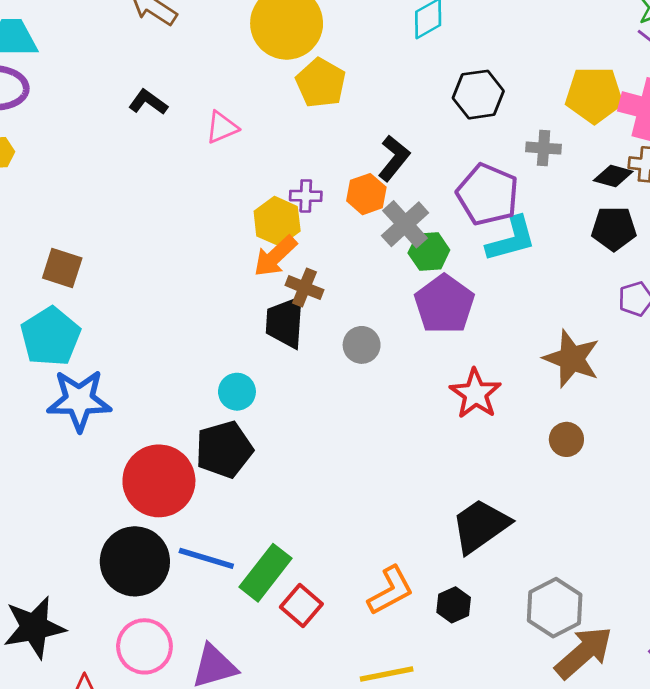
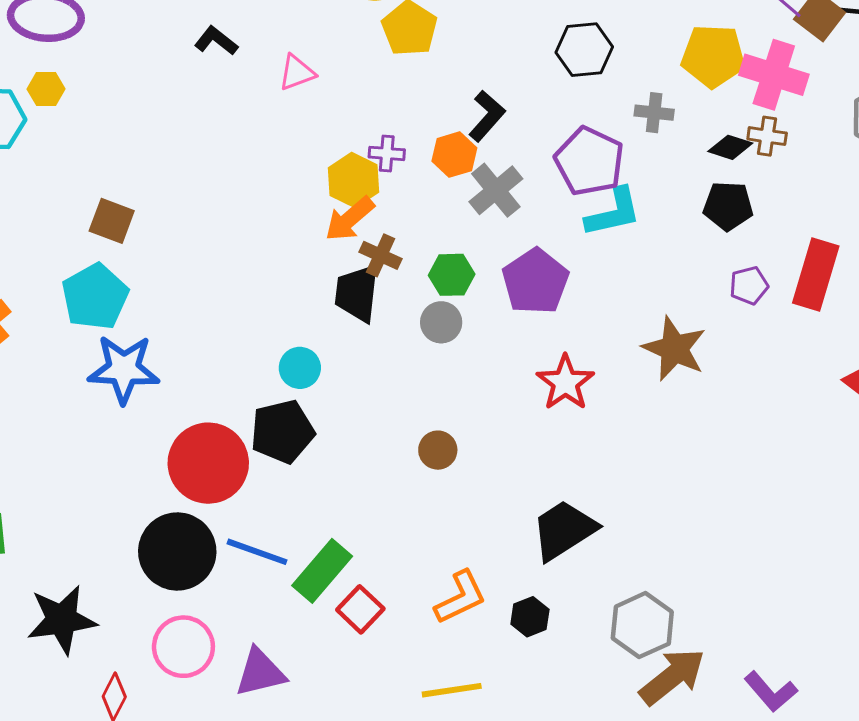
green hexagon: (429, 252) -> (452, 275), moved
brown circle: (566, 439) -> (438, 450), moved

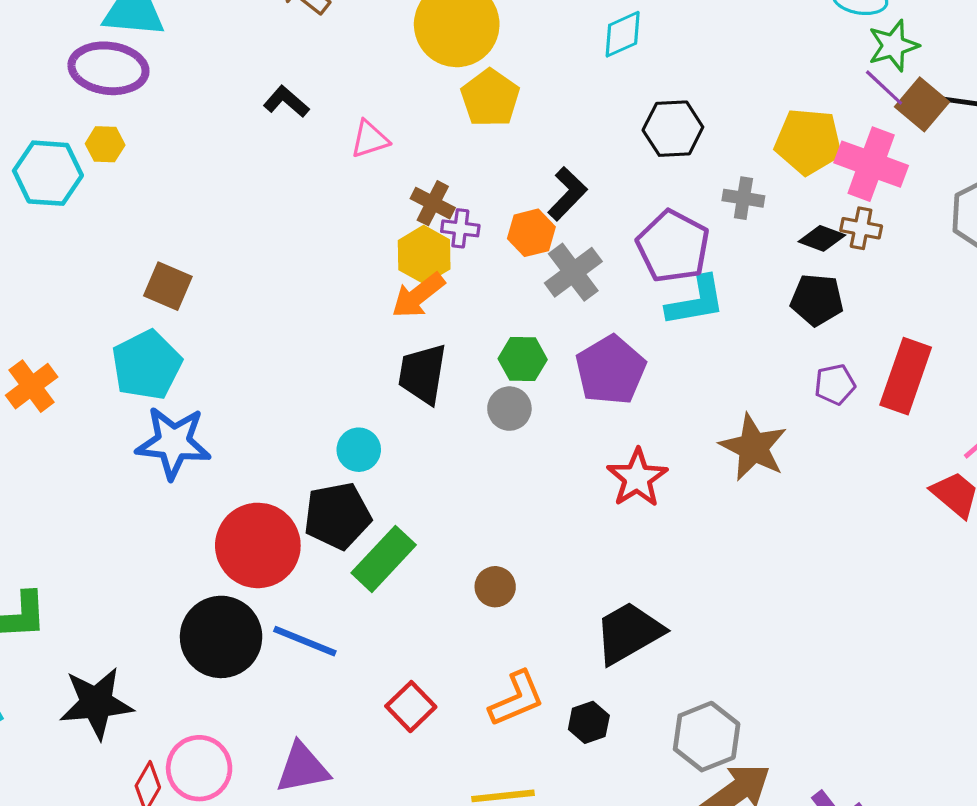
brown cross: (380, 255) -> (433, 203), moved
brown circle: (438, 450) -> (495, 587), moved
green rectangle: (322, 571) -> (384, 559), moved
pink circle: (183, 647) -> (199, 768), moved

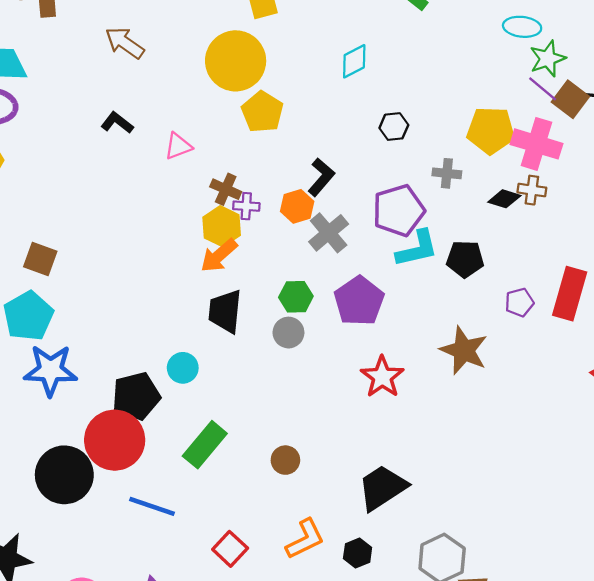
black hexagon: (673, 129) -> (394, 127), size x0.7
purple pentagon: (673, 246) -> (399, 210), turned 30
black pentagon: (817, 300) -> (465, 259), moved
black pentagon: (337, 516) -> (136, 396), moved
black circle: (221, 637) -> (64, 475), moved

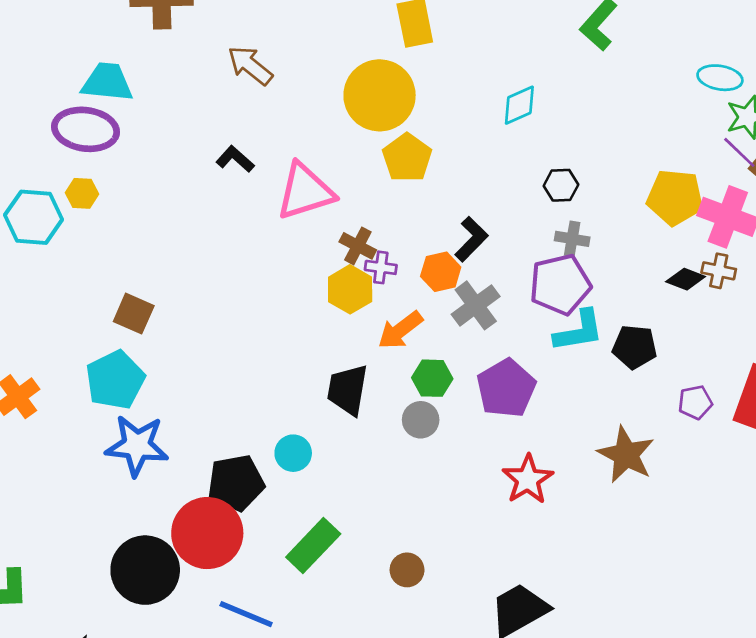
pink triangle: (178, 146) -> (305, 191), size x1.8
gray cross: (447, 173) -> (572, 239), moved
orange arrow: (219, 256) -> (400, 330), moved

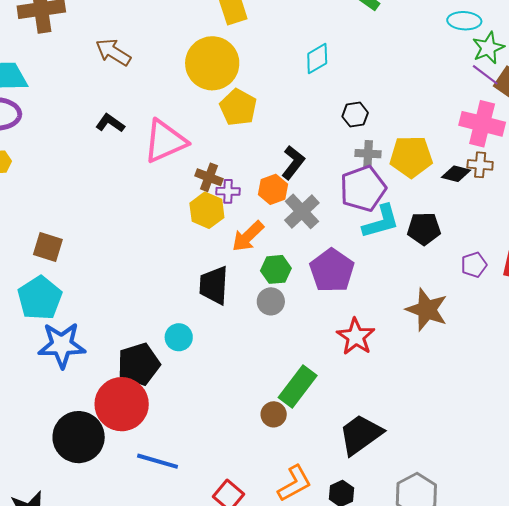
yellow pentagon: (675, 197) -> (411, 157), moved
green rectangle: (313, 545) -> (298, 386), moved

